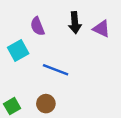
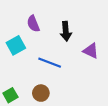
black arrow: (75, 23) -> (66, 31), moved
purple triangle: (101, 29) -> (91, 51), moved

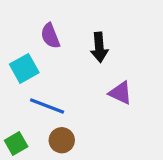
purple triangle: (91, 51) -> (120, 93), moved
blue line: (50, 63) -> (47, 106), moved

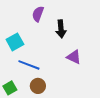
purple semicircle: (50, 36) -> (38, 14), moved, turned 42

